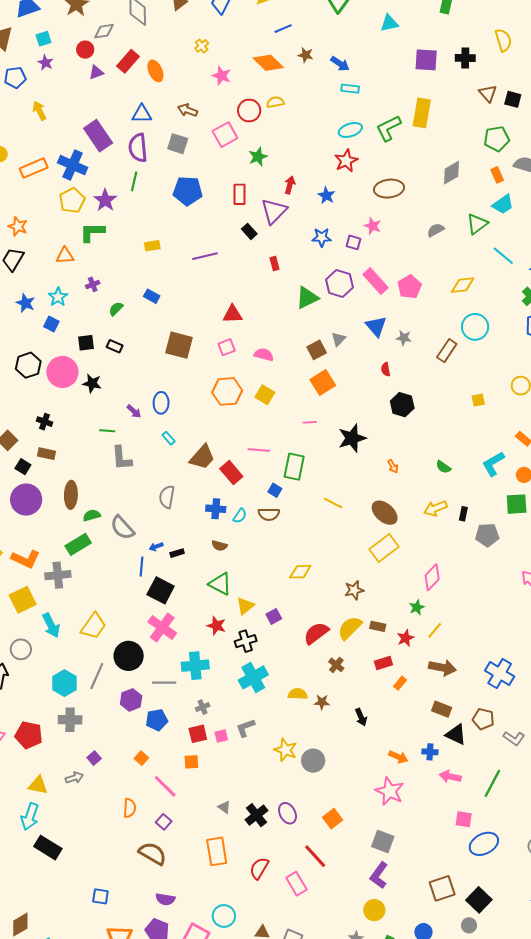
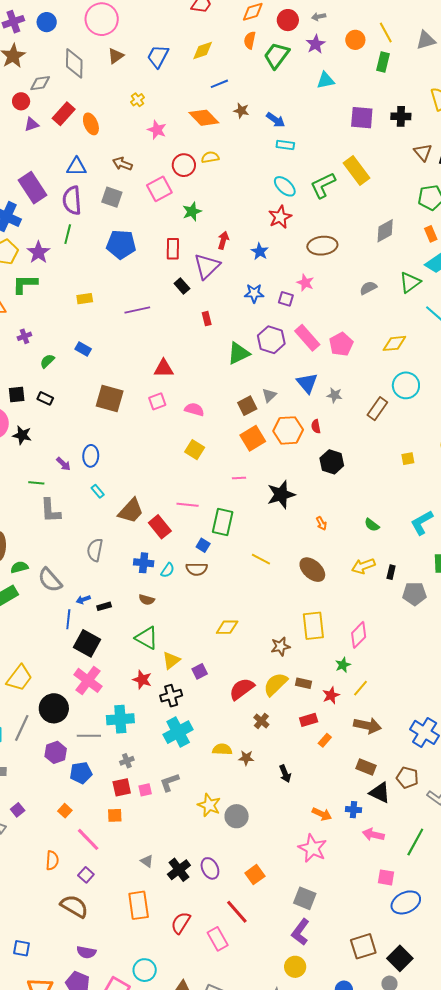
yellow rectangle: (422, 113) -> (356, 170), turned -48
cyan ellipse: (350, 130) -> (285, 186), turned 60
orange hexagon: (227, 391) -> (288, 430), moved
yellow rectangle: (384, 548) -> (313, 626), moved, turned -60

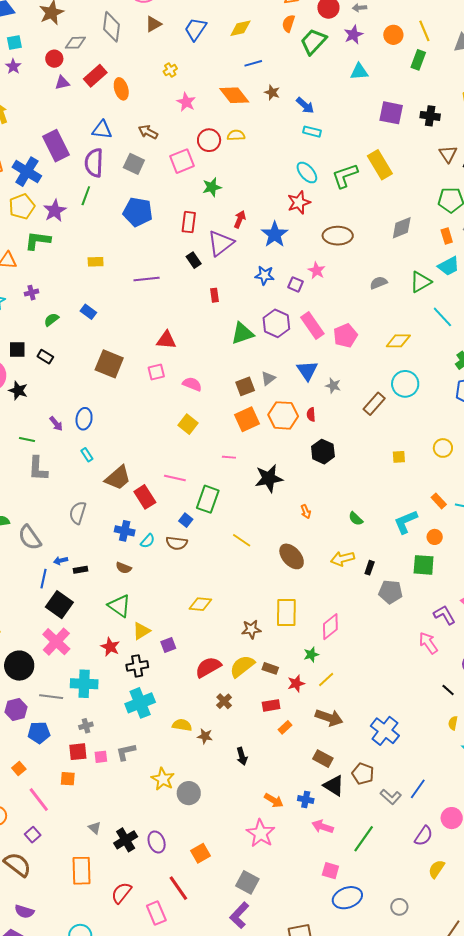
blue star: (260, 251) -> (275, 234), size x1.5

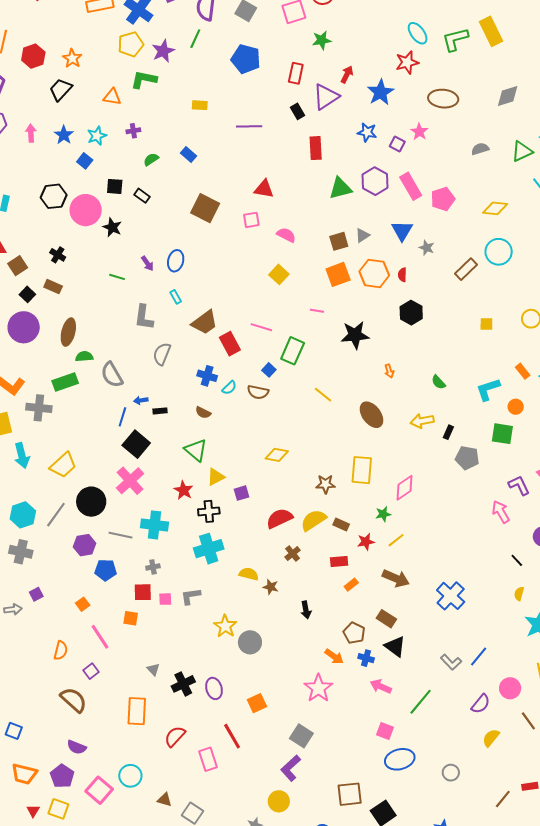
red rectangle: (214, 295) -> (316, 148), size x1.6
gray L-shape: (38, 469) -> (144, 317), moved
brown pentagon: (363, 774) -> (354, 633), moved

